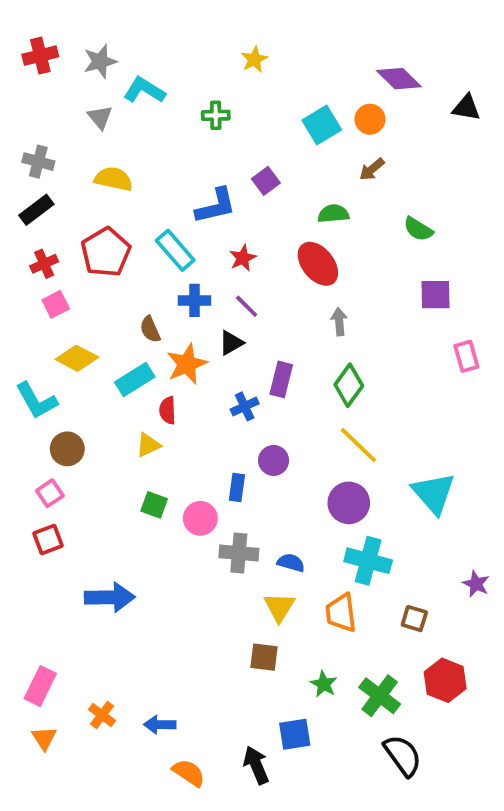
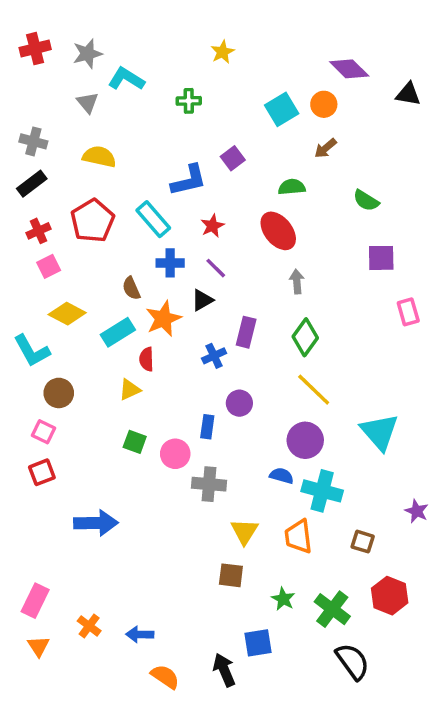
pink square: (50, 493) -> (44, 432), turned -30
blue semicircle: (291, 563) -> (282, 476), moved

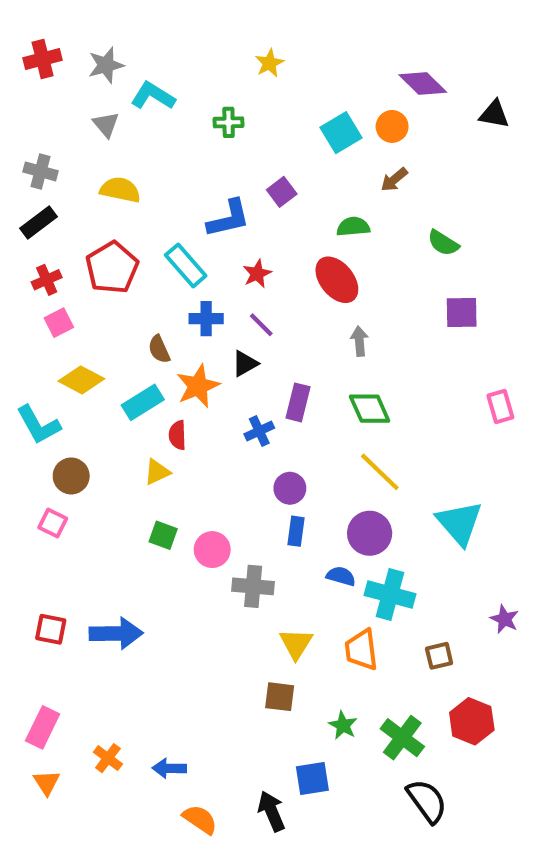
pink rectangle: (408, 312) -> (500, 406), moved
green diamond: (305, 337) -> (370, 409), turned -60
blue rectangle: (207, 427) -> (296, 531), moved
red square: (42, 472) -> (51, 629), moved, turned 32
brown square: (363, 542) -> (439, 656), turned -30

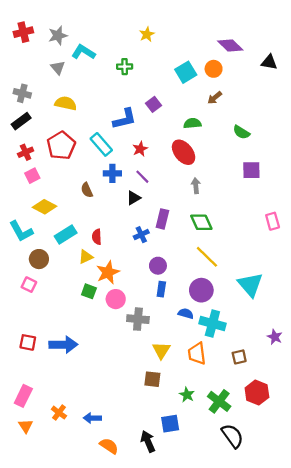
orange star: (198, 386) -> (108, 272), moved
cyan rectangle: (143, 402) -> (66, 235), moved

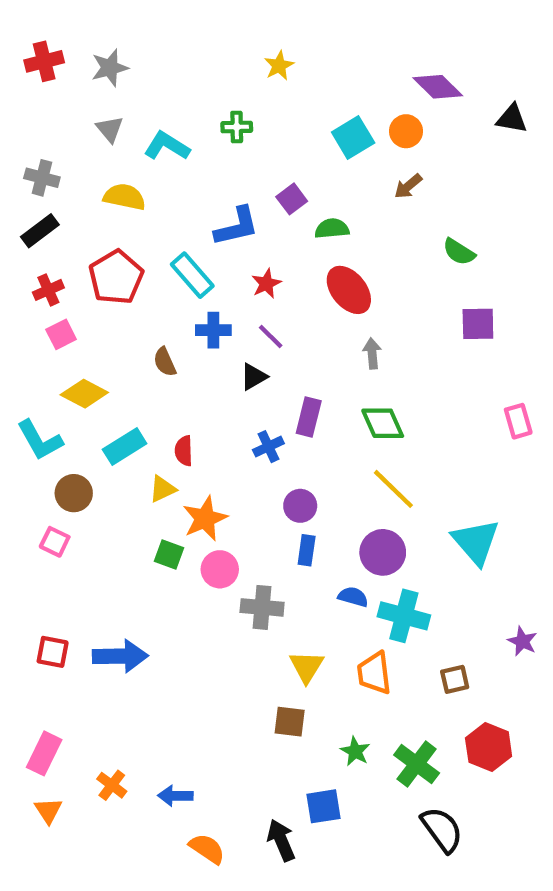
cyan L-shape: (83, 52) -> (167, 146), moved
green semicircle: (192, 123) -> (332, 229), moved

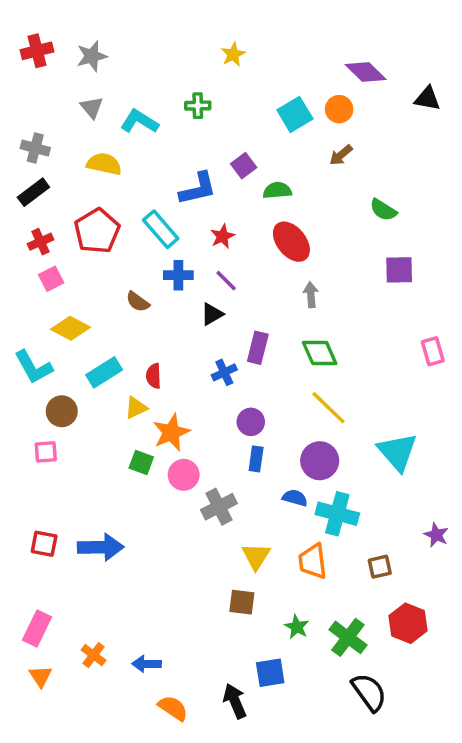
brown semicircle: (165, 362) -> (138, 302), turned -30
pink square: (55, 542) -> (46, 452), turned -30
gray cross: (262, 607) -> (219, 507), turned -32

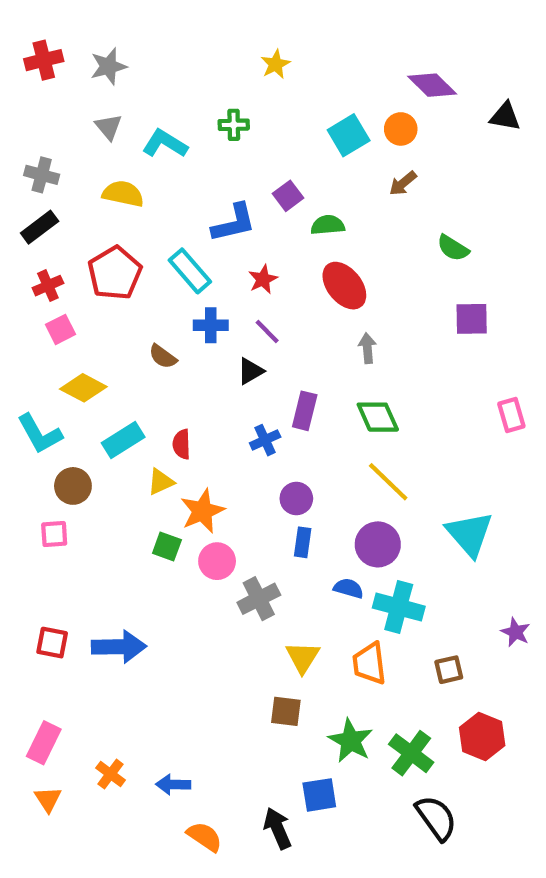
green star: (297, 627) -> (351, 741), size x1.5

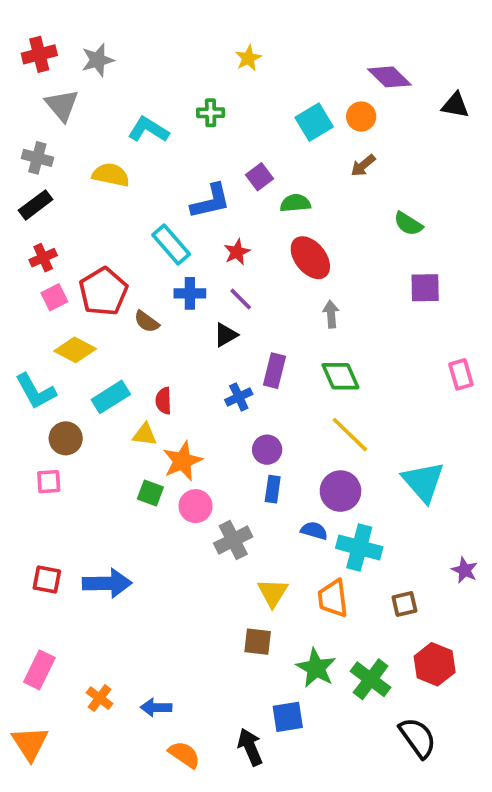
gray triangle: (108, 127) -> (62, 105), moved, size x1.4
red pentagon: (115, 273) -> (103, 292), moved
yellow triangle: (161, 482) -> (145, 435), turned 32
orange triangle: (48, 799) -> (30, 743), moved, size x1.5
black semicircle: (436, 818) -> (418, 738), moved

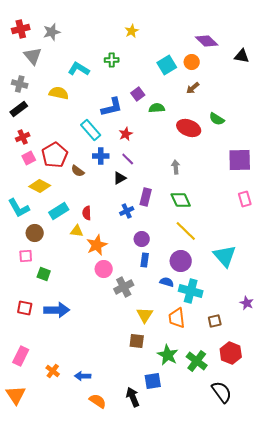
red ellipse: (310, 258) -> (189, 128), moved, turned -30
purple square: (425, 288) -> (240, 160), moved, size x1.4
green square: (150, 493) -> (44, 274), moved

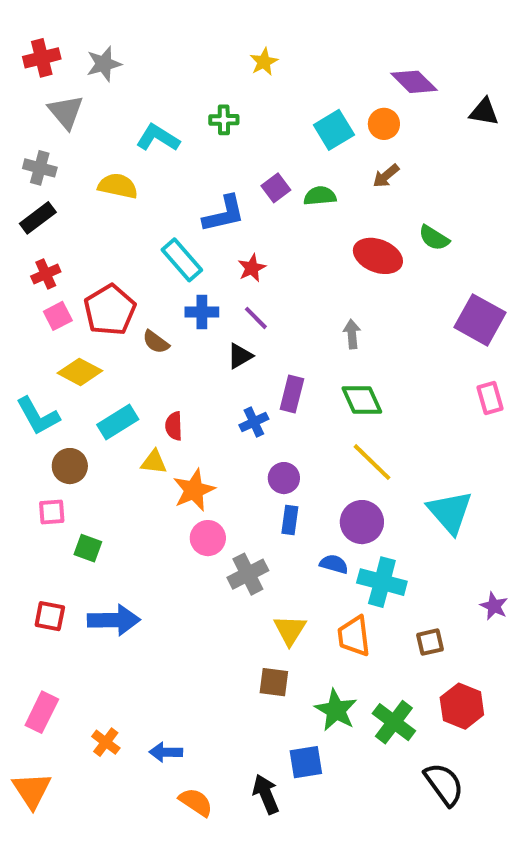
green semicircle: (157, 108) -> (320, 196), moved
purple square: (240, 160) -> (480, 320), turned 30

